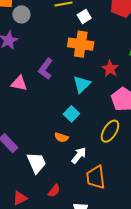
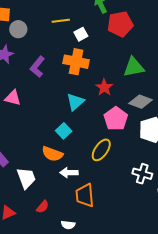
purple L-shape: (46, 69) -> (37, 67), moved
orange semicircle: (61, 137) -> (52, 154), size x1.5
white arrow: (79, 155) -> (69, 173), turned -132

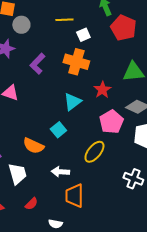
red pentagon: (120, 24) -> (123, 28), turned 30
orange semicircle: (52, 154) -> (33, 146), moved

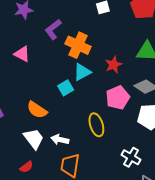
orange cross: (76, 62) -> (78, 45), moved
cyan square: (58, 130) -> (66, 88), moved
yellow ellipse: (94, 152) -> (96, 125), turned -65
white trapezoid: (17, 174) -> (34, 139), moved, turned -30

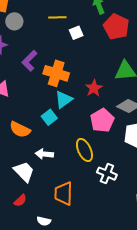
orange semicircle: (37, 110) -> (20, 130), moved
white arrow: (60, 140) -> (44, 154), moved
white cross: (131, 157) -> (107, 174), moved

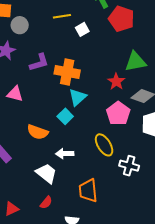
purple L-shape: (29, 61) -> (39, 63), turned -145
red star: (94, 88) -> (116, 82), moved

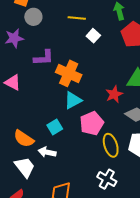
white square: (82, 29) -> (93, 36), turned -32
pink pentagon: (118, 113) -> (92, 123), moved
cyan square: (65, 116) -> (55, 127), moved
orange semicircle: (38, 132) -> (24, 139), moved
yellow ellipse: (104, 145) -> (111, 145), moved

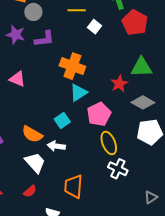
purple star: (14, 38) -> (16, 35), turned 30
purple L-shape: (44, 58) -> (44, 39), moved
yellow ellipse: (111, 145) -> (109, 143), moved

